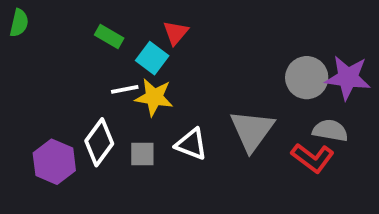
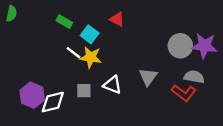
red triangle: (176, 33) -> (117, 19), moved, turned -42
white line: (125, 89) -> (73, 53), turned 49
gray triangle: (252, 130) -> (148, 77), size x0.7
white diamond: (99, 142) -> (53, 102), moved, turned 40

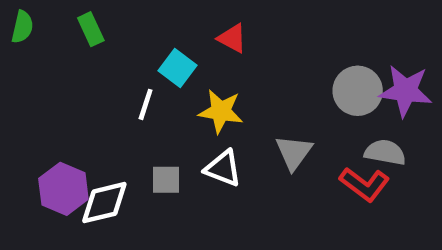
green rectangle: (64, 22) -> (91, 29), moved, turned 35
white line: (73, 53) -> (146, 104), turned 70
yellow star: (91, 57) -> (221, 111), moved

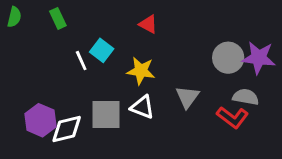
cyan square: (177, 68) -> (102, 50), moved
white line: (146, 104) -> (81, 61), moved, turned -42
gray square: (166, 180) -> (106, 114), size x1.6

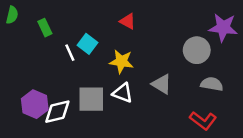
green rectangle: (58, 18) -> (45, 28), moved
purple star: (259, 58) -> (223, 28), moved
gray triangle: (187, 97) -> (162, 84), turned -35
red L-shape: (233, 117) -> (203, 120), moved

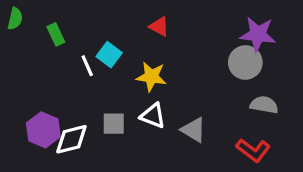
purple star: (223, 28) -> (258, 34), moved
gray triangle: (162, 84) -> (194, 130), moved
gray square: (91, 99) -> (114, 124), size x0.7

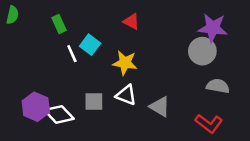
green rectangle: (56, 34) -> (59, 24), moved
white diamond: (71, 139) -> (59, 114), turned 60

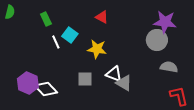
white triangle: (126, 95) -> (114, 74), moved
gray square: (94, 101) -> (85, 79), moved
red L-shape: (209, 123) -> (179, 96), moved, turned -140

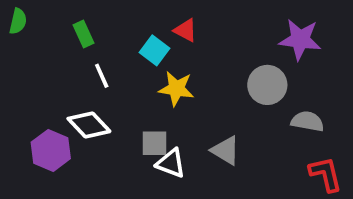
cyan square: (70, 35) -> (154, 50), moved
gray circle: (157, 40) -> (267, 85), moved
white triangle: (114, 74) -> (171, 163), moved
white diamond: (46, 89) -> (89, 125), moved

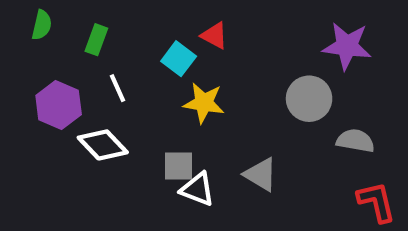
green semicircle: (18, 21) -> (42, 25), moved
green rectangle: (84, 34) -> (96, 40), turned 45
purple hexagon: (51, 150) -> (59, 105), moved

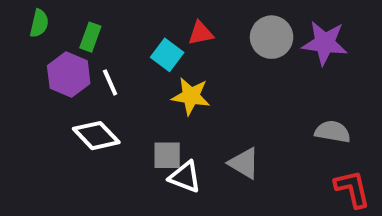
red triangle: (214, 35) -> (201, 33), turned -40
gray circle: (309, 99) -> (272, 37), moved
purple hexagon: (59, 105) -> (69, 75), moved

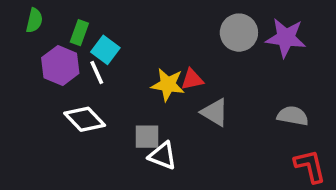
red triangle: (201, 33) -> (192, 79), moved
cyan square: (167, 55) -> (105, 50), moved
gray triangle: (244, 163) -> (215, 112), moved

